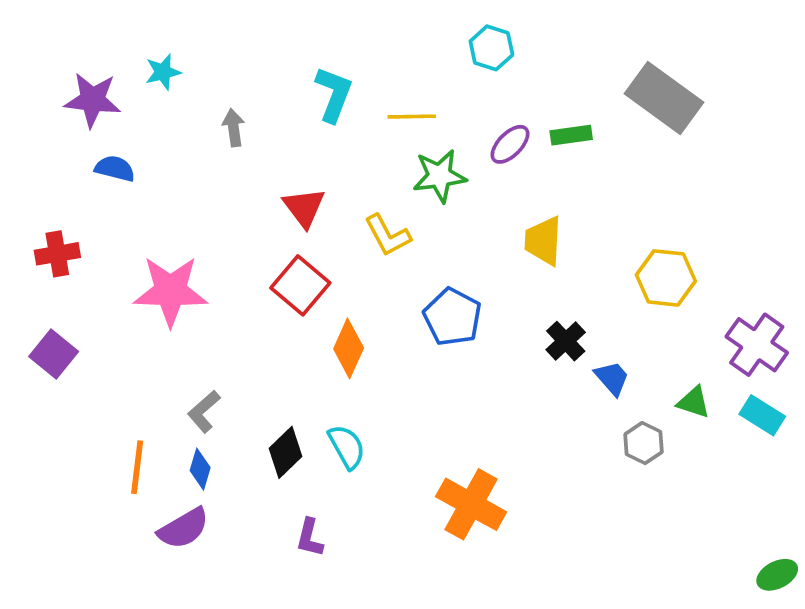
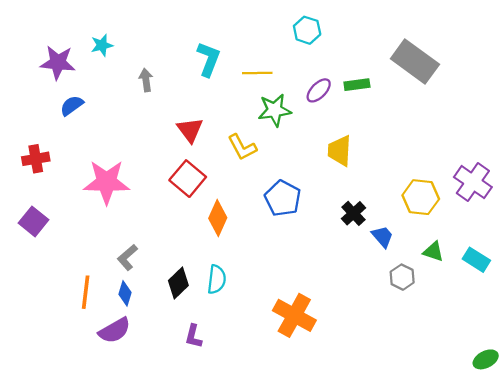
blue semicircle: (115, 168) -> (72, 106), turned -50
yellow hexagon: (666, 278) -> (421, 197), moved
purple cross: (757, 345) -> (473, 182), moved
cyan semicircle: (347, 447) -> (217, 279), turned 36

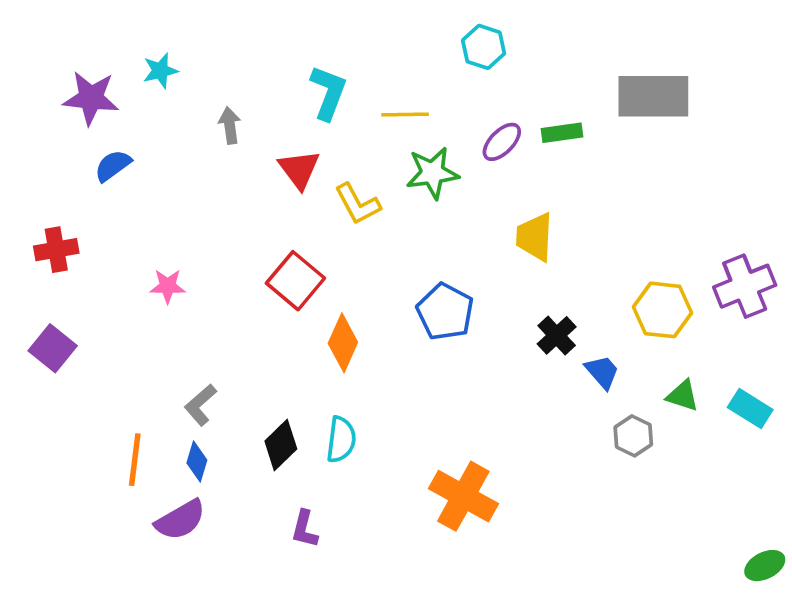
gray rectangle: (415, 61) -> (653, 96), turned -36
red triangle: (190, 130) -> (299, 169), moved
yellow L-shape: (242, 147) -> (358, 204), moved
pink star: (107, 182) -> (168, 286), size x0.5
purple cross: (473, 182) -> (745, 286), turned 33

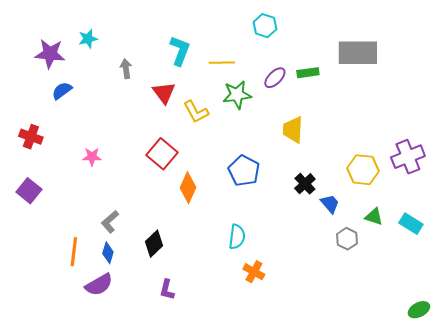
red cross: (56, 250) -> (31, 137), turned 30
cyan semicircle: (341, 440) -> (237, 237), moved
orange cross: (463, 496) -> (254, 272), size x0.6

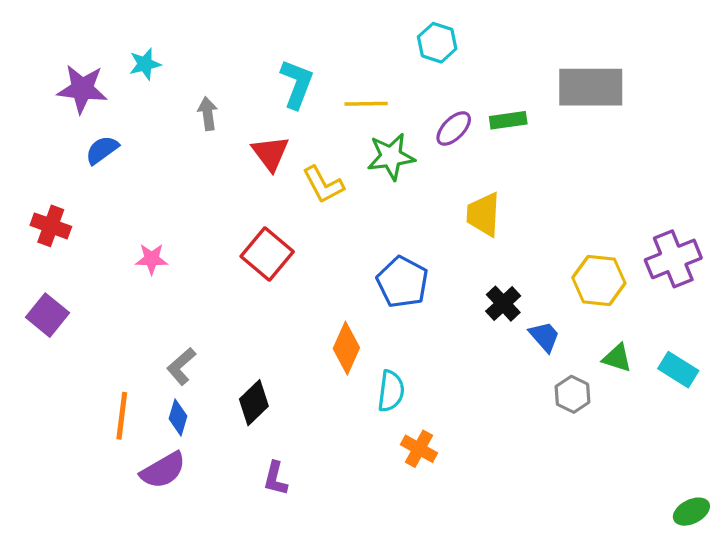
orange diamond: (188, 188) -> (346, 348), moved

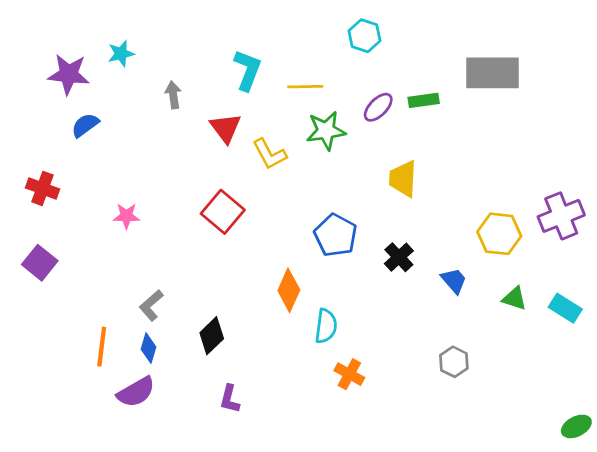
black cross: (503, 304) -> (399, 257), moved
gray hexagon: (573, 394) -> (454, 362), moved

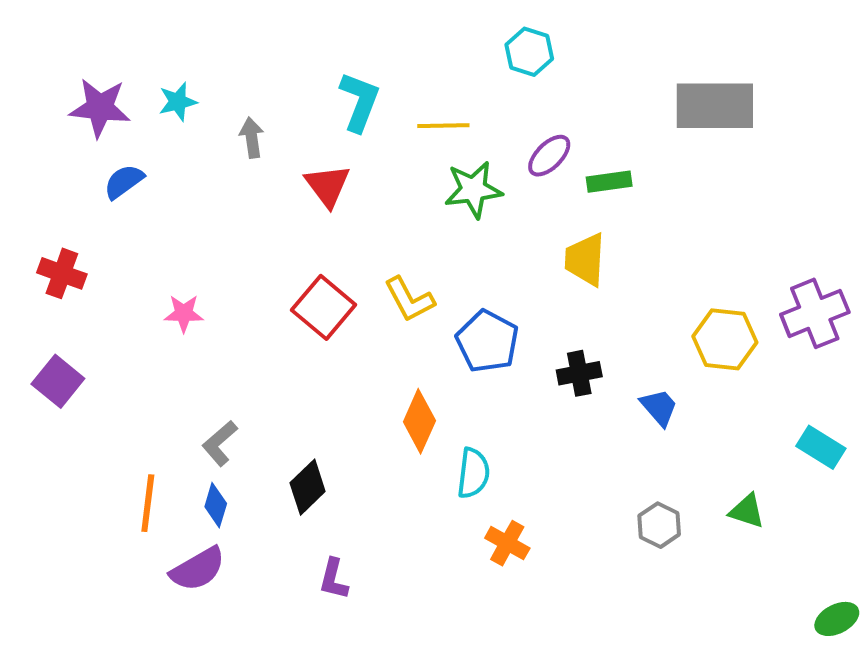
cyan star: (121, 54) -> (178, 102), moved
green rectangle: (424, 100) -> (609, 182), moved
yellow L-shape: (270, 154) -> (409, 299), moved
black cross: (399, 257) -> (579, 373), turned 32
green triangle: (514, 298) -> (747, 511), moved

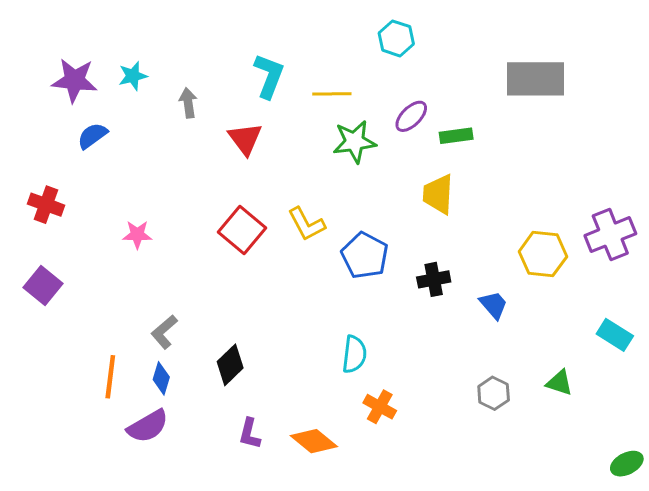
orange diamond: (419, 421) -> (314, 441), moved, turned -75

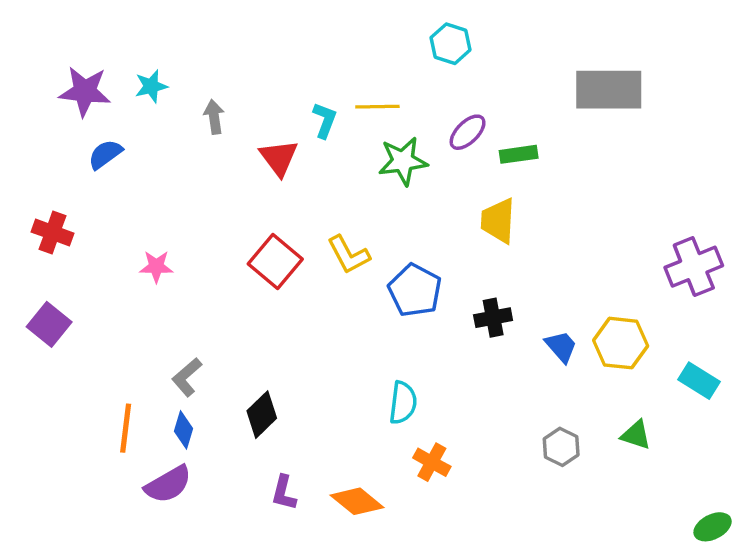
cyan L-shape: (269, 76) -> (325, 120), moved, size x0.7
yellow hexagon: (543, 254) -> (621, 343), moved

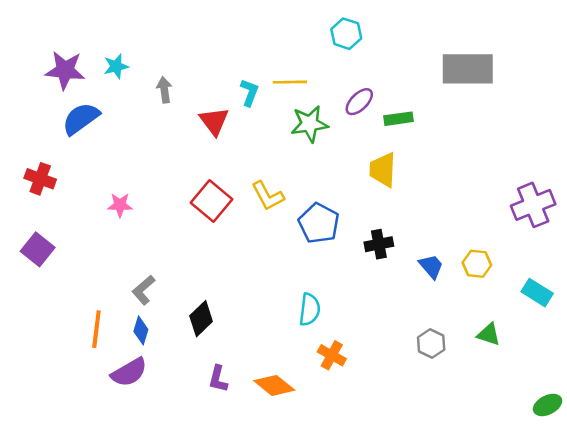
blue semicircle: (105, 154) -> (81, 119), size x1.4
yellow hexagon: (621, 343) -> (477, 264), size x0.7

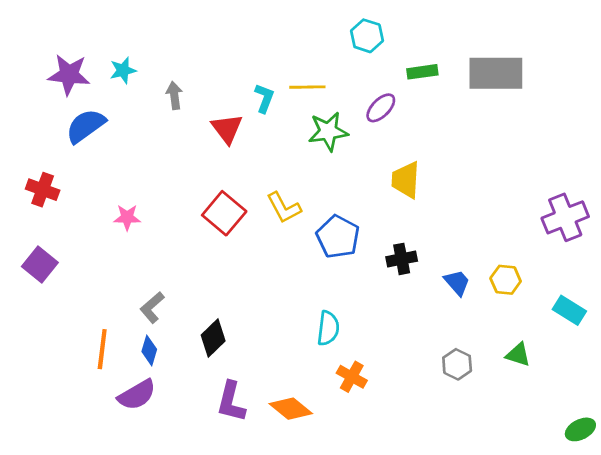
green rectangle: (398, 119) -> (422, 72), moved
purple L-shape: (218, 379) -> (231, 402), size x1.4

